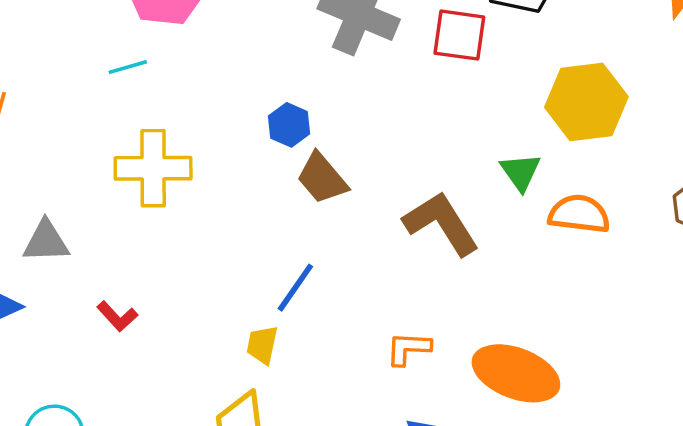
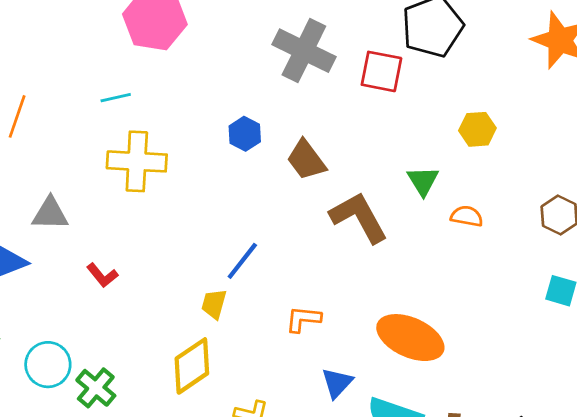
cyan line: (128, 67) -> (116, 98), moved
yellow hexagon: (586, 102) -> (477, 129), size x0.6
brown trapezoid: (322, 178) -> (306, 160), moved
orange semicircle: (579, 214) -> (467, 216), size x0.7
orange L-shape: (408, 348) -> (303, 319), moved

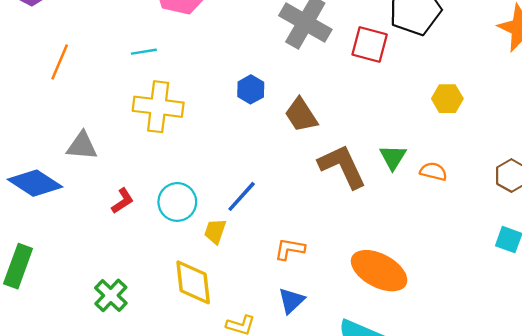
green triangle: (423, 181) -> (393, 157), moved
red L-shape: (102, 275) -> (123, 201), turned -88
cyan circle: (48, 365) -> (177, 202), moved
yellow diamond: (192, 366) -> (193, 282), turned -66
blue triangle: (337, 383) -> (291, 301), moved

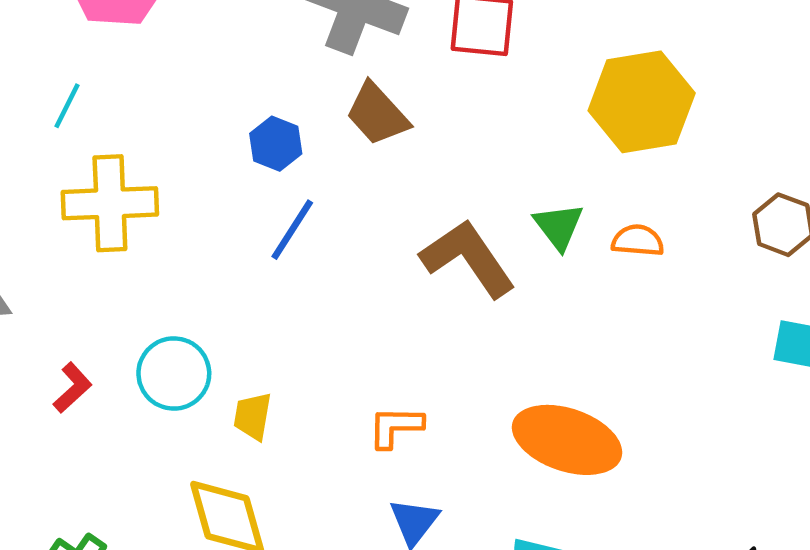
cyan line: (144, 52) -> (67, 106), turned -45
yellow hexagon: (447, 99) -> (642, 102), size x1.8
brown trapezoid: (301, 115) -> (377, 114), moved
blue line: (242, 196) -> (292, 230), moved

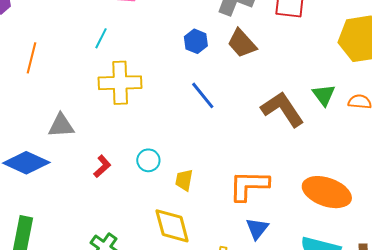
blue hexagon: (276, 144) -> (196, 41), moved
blue line: (292, 230) -> (203, 95), turned -72
cyan circle: (174, 373) -> (148, 160), size x0.7
orange L-shape: (396, 427) -> (249, 185), size x1.6

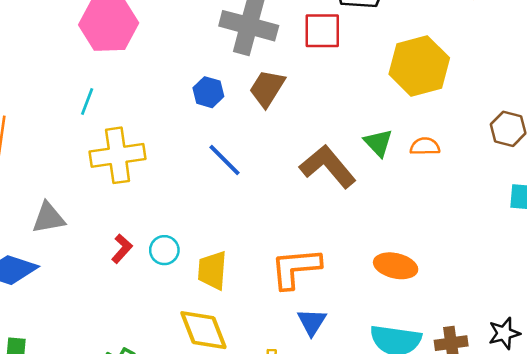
brown trapezoid: (242, 43) -> (267, 88), turned 80
red L-shape: (102, 166) -> (122, 249), moved
yellow trapezoid: (184, 180) -> (212, 270), size x1.4
orange ellipse: (327, 192) -> (396, 266), size x0.7

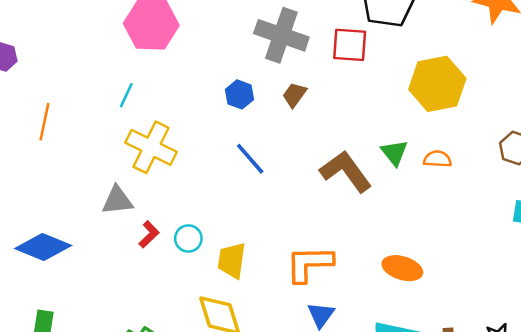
brown trapezoid: (267, 88) -> (294, 95), size x0.7
yellow cross: (118, 155) -> (151, 147), turned 30
gray triangle: (49, 218) -> (117, 200), moved

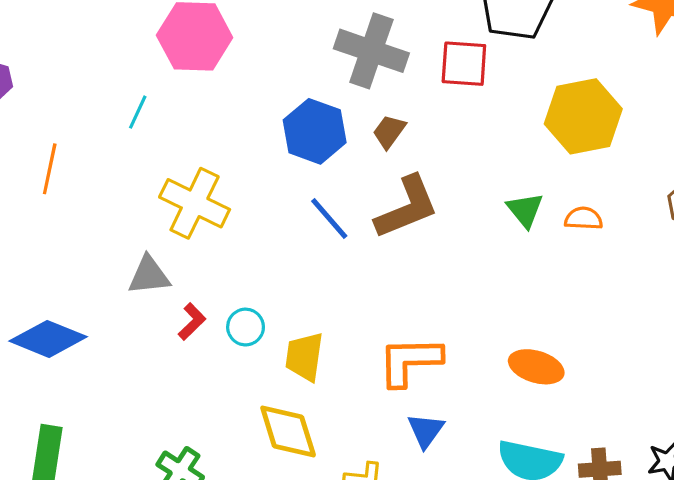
blue hexagon: (240, 94) -> (315, 131), size x1.6
cyan line: (126, 95) -> (138, 112), moved
brown L-shape: (346, 171) -> (407, 207), moved, turned 104

